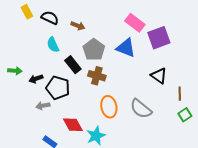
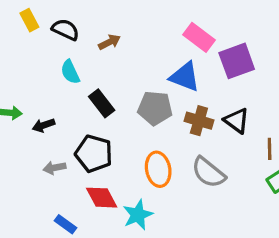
brown arrow: (78, 26) -> (109, 42), turned -48
gray pentagon: (94, 50) -> (155, 108), moved, turned -30
brown cross: (97, 76) -> (199, 121), moved
black pentagon: (58, 88) -> (94, 154), moved

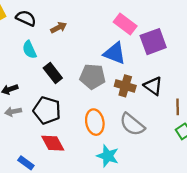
gray arrow: (55, 168) -> (13, 112), moved
cyan star: (138, 215) -> (108, 156), moved, turned -30

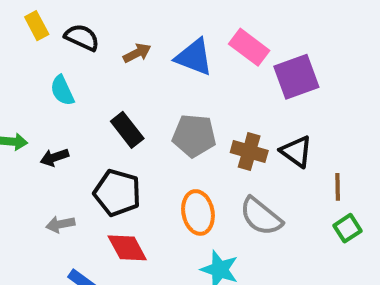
cyan semicircle: (29, 50) -> (62, 90), moved
blue triangle: (115, 53) -> (194, 57), moved
gray arrow: (13, 112) -> (60, 224), moved

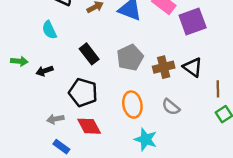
gray pentagon: (194, 136) -> (130, 58), turned -30
brown cross: (249, 151) -> (164, 67), turned -30
gray semicircle: (261, 216) -> (171, 107), size x0.7
gray arrow: (60, 224) -> (55, 119), moved

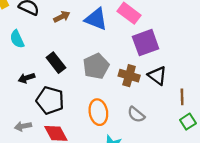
purple square: (193, 21) -> (146, 43), moved
brown cross: (164, 67) -> (129, 76), turned 30
black arrow: (45, 71) -> (26, 78), moved

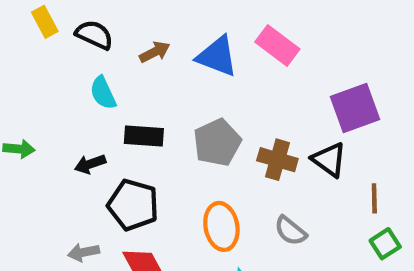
cyan semicircle: (17, 39) -> (103, 93), moved
purple square: (146, 43) -> (355, 108), moved
black rectangle: (56, 63) -> (144, 136), turned -48

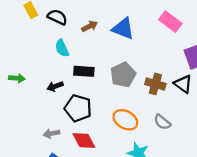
pink rectangle: (277, 46) -> (170, 22), moved
orange ellipse: (221, 226) -> (125, 120), turned -50

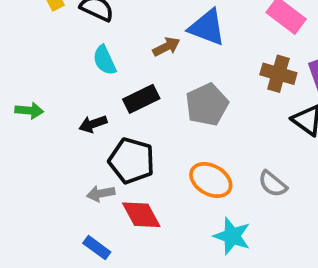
brown arrow: (90, 26) -> (166, 47), moved
black rectangle: (84, 71) -> (141, 99), turned -30
brown cross: (155, 84) -> (278, 74), moved
gray arrow: (52, 134) -> (101, 194), moved

